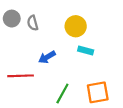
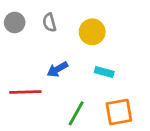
gray semicircle: (33, 23) -> (49, 22), moved
cyan rectangle: (86, 50) -> (104, 72), moved

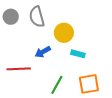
gray semicircle: (49, 22) -> (37, 17), size x1.5
yellow circle: (92, 32) -> (64, 33), moved

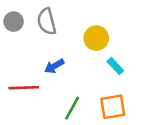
yellow circle: (64, 33) -> (96, 38), moved
cyan rectangle: (78, 54) -> (115, 66), moved, turned 32

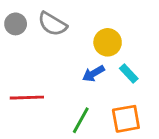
gray semicircle: (47, 22) -> (52, 24), turned -44
blue arrow: (54, 66) -> (93, 73), moved

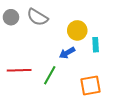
cyan rectangle: (129, 73) -> (96, 45), moved, turned 40
green line: (81, 120) -> (50, 75), moved

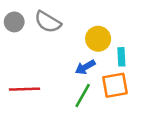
green line: (50, 75) -> (83, 96), moved
orange square: (90, 86) -> (115, 85), moved

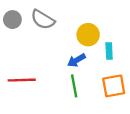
orange square: (115, 85) -> (114, 86), moved
green line: (83, 96) -> (74, 86), turned -40

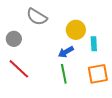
gray circle: (12, 20) -> (14, 39), moved
red line: (22, 80) -> (19, 69), turned 45

